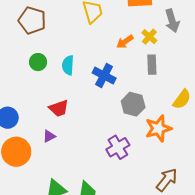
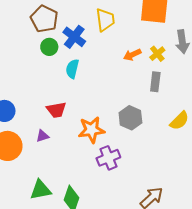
green circle: (38, 62) -> (49, 47), moved
blue cross: (104, 76) -> (74, 37), moved
orange star: (158, 128) -> (91, 130), moved

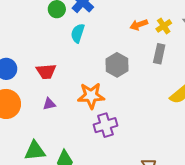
red trapezoid: (56, 110) -> (46, 71), moved
gray hexagon: (130, 118) -> (117, 65), moved
purple triangle: (42, 136) -> (49, 104), moved

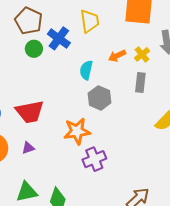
cyan semicircle: (78, 33) -> (86, 70), moved
red trapezoid: (46, 71) -> (30, 112), size x1.4
purple triangle: (49, 104) -> (28, 148), moved

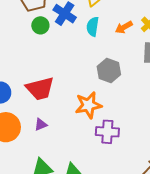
cyan semicircle: (86, 70) -> (93, 27), moved
purple cross: (94, 159) -> (107, 132), turned 30

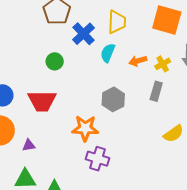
green circle: (40, 25) -> (55, 61), moved
purple triangle: (41, 125) -> (29, 145), moved

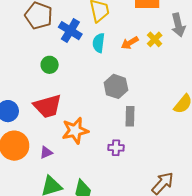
gray rectangle: (156, 91) -> (130, 116), moved
orange star: (85, 128) -> (75, 131), moved
purple cross: (97, 159) -> (116, 148), size x0.7

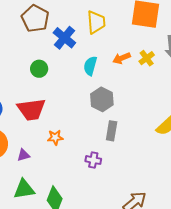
cyan semicircle: (99, 43) -> (90, 66), moved
orange star: (75, 131) -> (55, 137), size x0.6

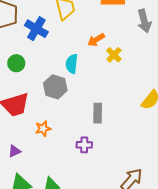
yellow cross: (147, 58) -> (114, 55), moved
cyan semicircle: (90, 66) -> (72, 64), moved
gray hexagon: (102, 99) -> (55, 87), moved

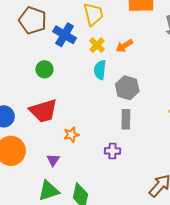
yellow cross: (114, 55) -> (97, 45), moved
gray hexagon: (55, 87) -> (127, 88), moved
purple triangle: (14, 151) -> (53, 160), moved, turned -32

